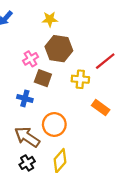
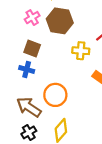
pink cross: (31, 59) -> (32, 18), moved
brown square: (43, 78) -> (32, 48), moved

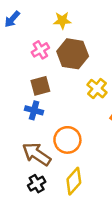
brown square: (32, 48) -> (40, 86), turned -35
yellow cross: (81, 51) -> (97, 89), turned 35

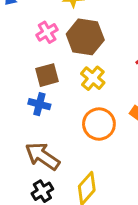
yellow cross: (97, 89) -> (93, 78), moved
orange circle: (67, 140) -> (99, 124), moved

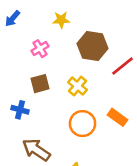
brown hexagon: (85, 37) -> (92, 46), moved
blue cross: (39, 104) -> (20, 110), moved

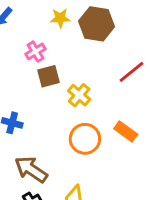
brown hexagon: (92, 46) -> (97, 24), moved
brown square: (40, 84) -> (49, 76), moved

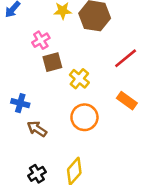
orange rectangle: (126, 132) -> (127, 101), moved
brown arrow: (31, 169) -> (37, 129), moved, size x0.7

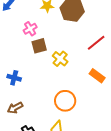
orange circle: (84, 117) -> (65, 101), moved
brown arrow: (37, 129) -> (15, 108), moved, turned -63

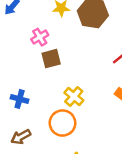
yellow cross: (60, 59) -> (74, 96), moved
orange circle: (65, 101) -> (63, 123), moved

